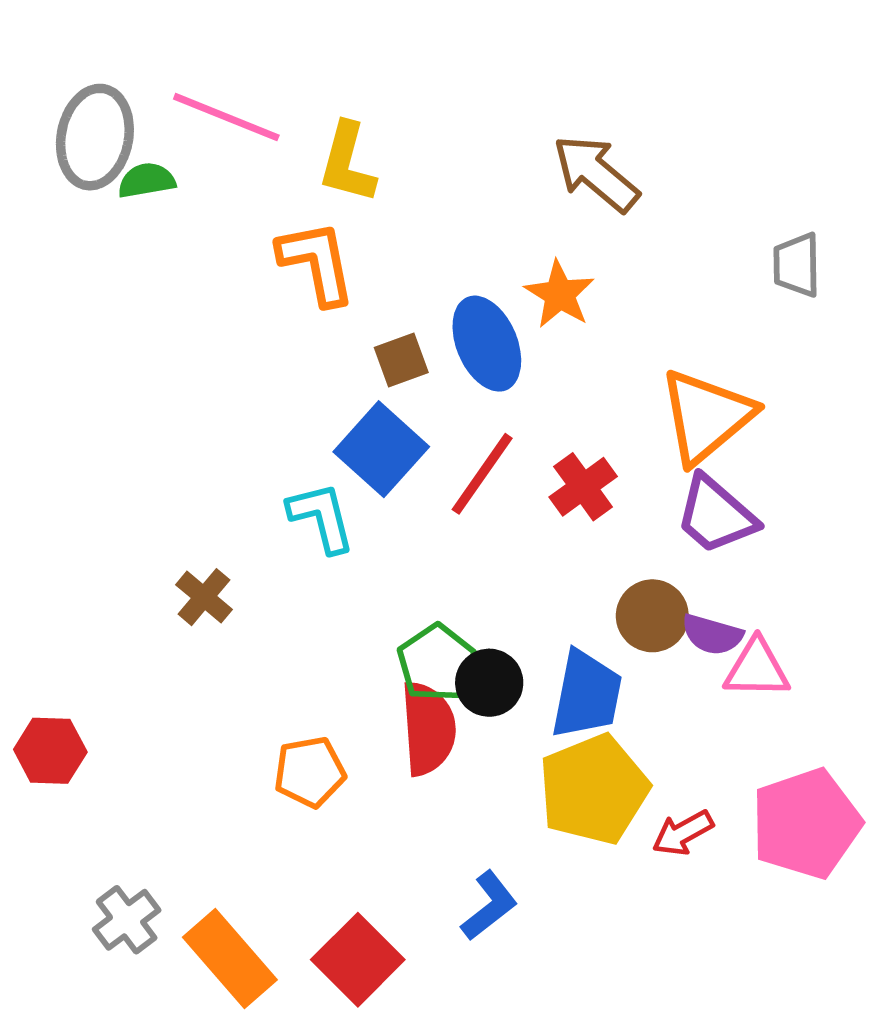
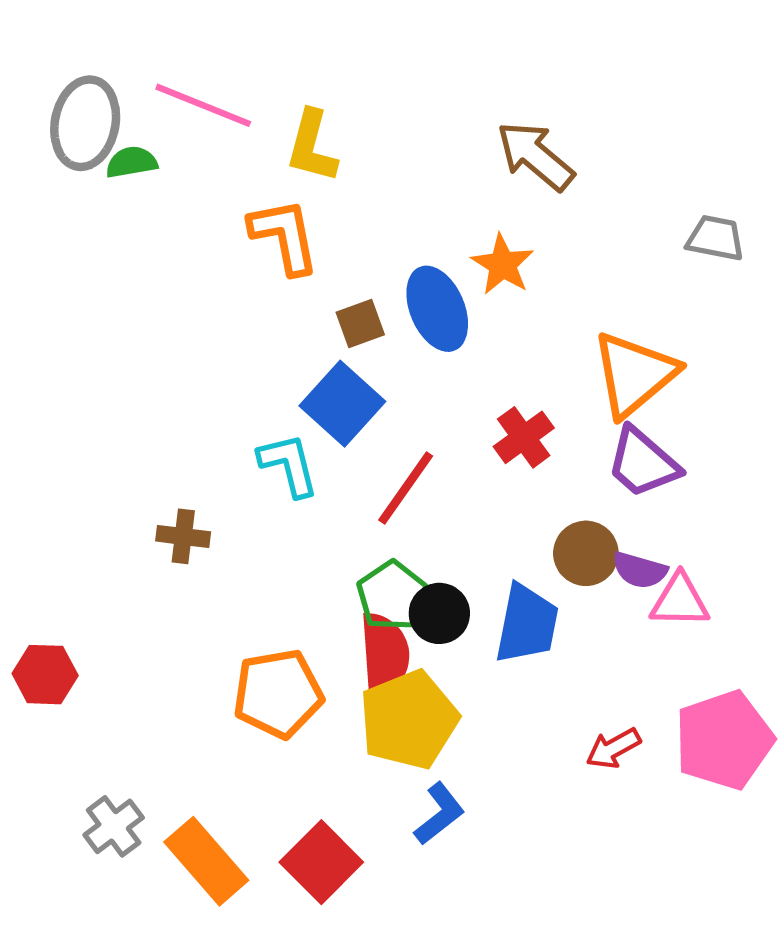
gray trapezoid: (797, 265) -> (716, 238), turned 102
red line: (482, 474) -> (406, 488), moved
brown cross: (204, 597) -> (183, 536), turned -33
orange pentagon: (310, 772) -> (278, 694), size x1.4
yellow pentagon: (594, 790) -> (409, 720), moved

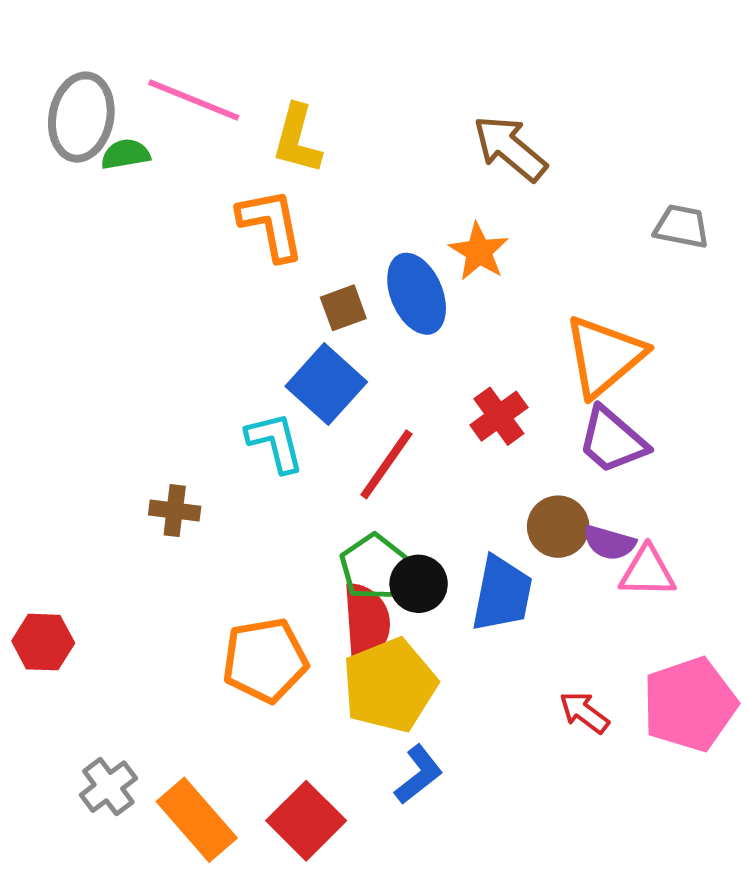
red arrow: (613, 748) -> (584, 712), turned 66

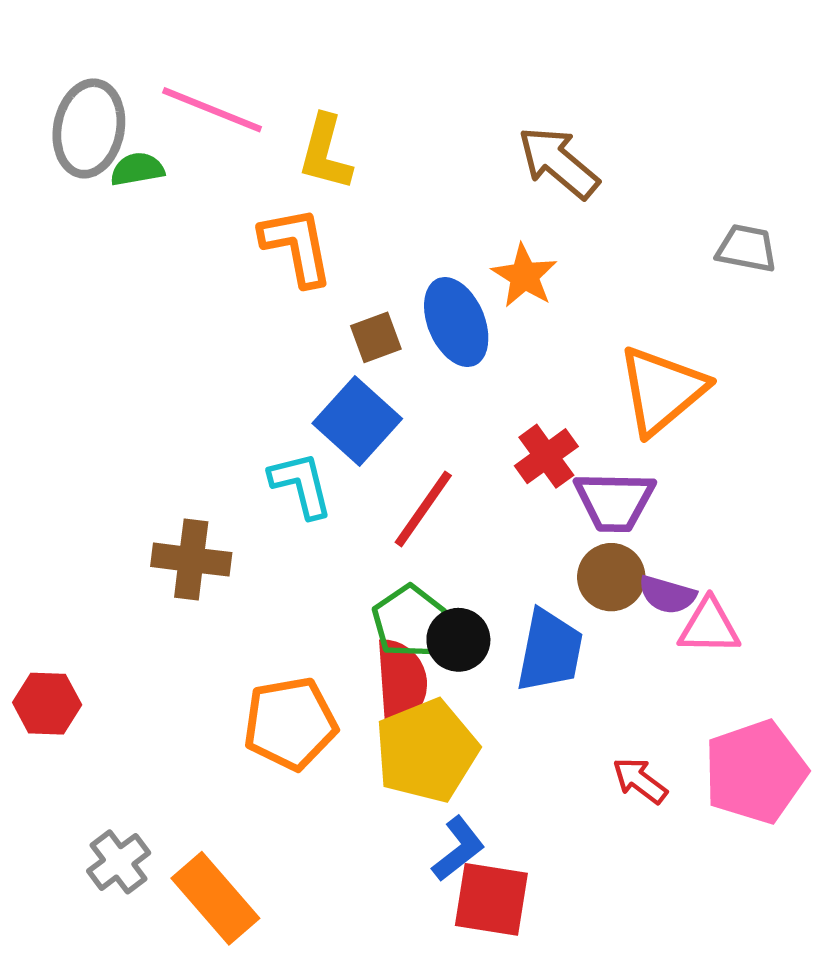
purple trapezoid: (612, 440) -> (615, 501), moved, turned -40
brown cross: (175, 511) -> (191, 560), size x1.4
red square: (306, 821) -> (491, 899), moved, turned -36

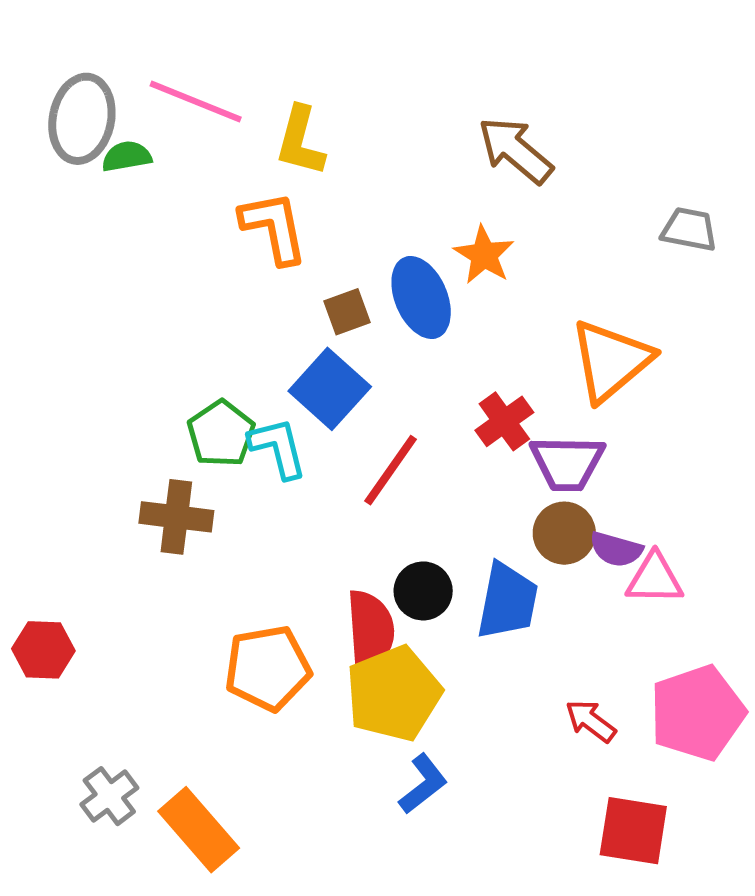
green pentagon: (409, 621) -> (221, 434), moved
red square: (491, 899) -> (633, 831), moved

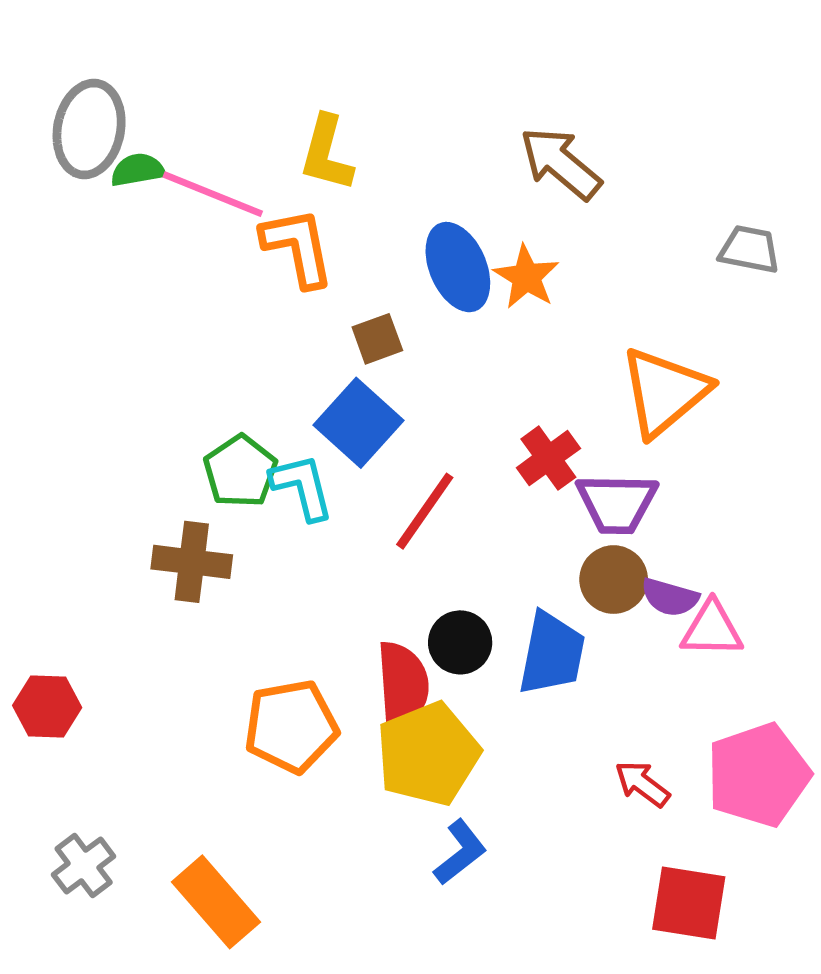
pink line: (196, 102) -> (213, 194), moved
blue ellipse: (421, 298) -> (458, 267), moved
gray cross: (109, 796) -> (84, 866), moved

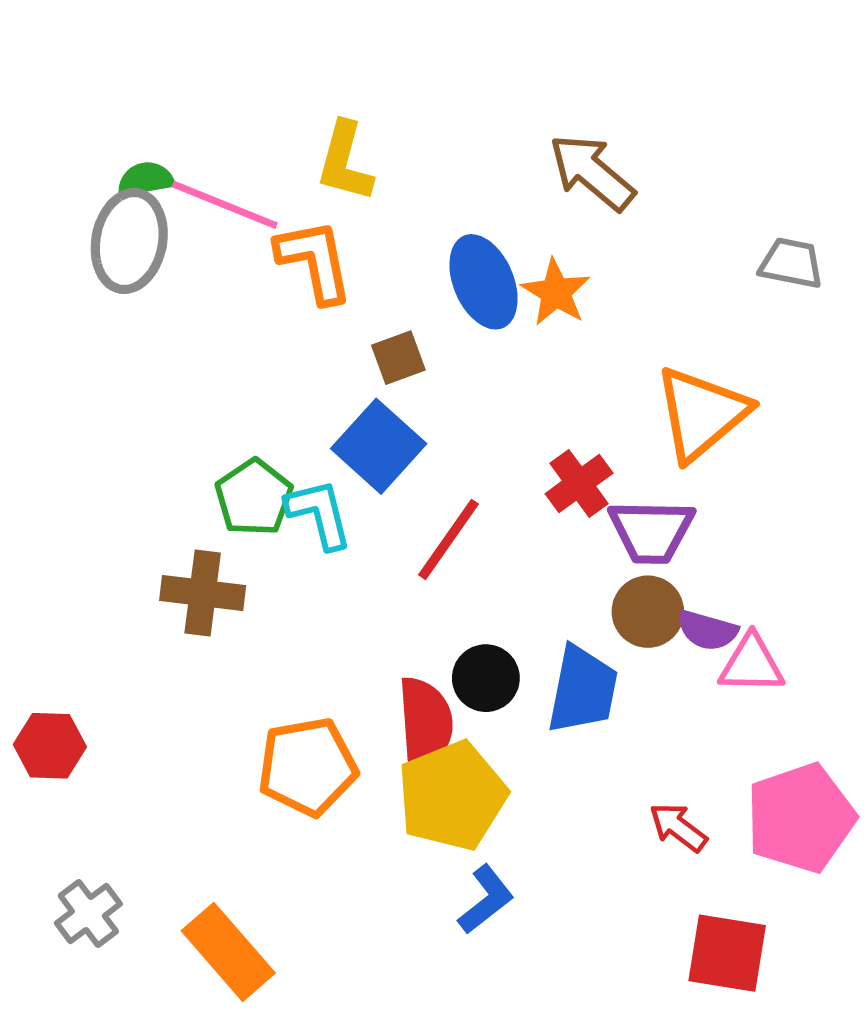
gray ellipse: (89, 129) -> (129, 241), moved

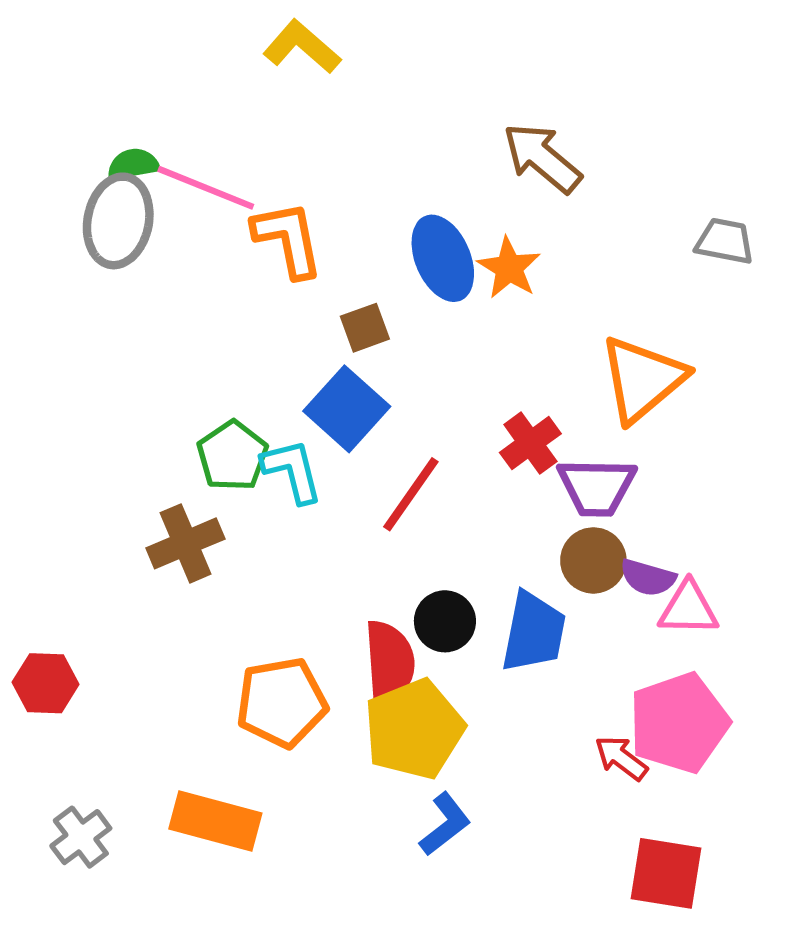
yellow L-shape: (345, 162) -> (302, 47), moved, turned 116
brown cross: (203, 593) -> (185, 543), turned -30
pink pentagon: (801, 818) -> (679, 723), moved
orange rectangle: (228, 952) -> (215, 821), moved, turned -34

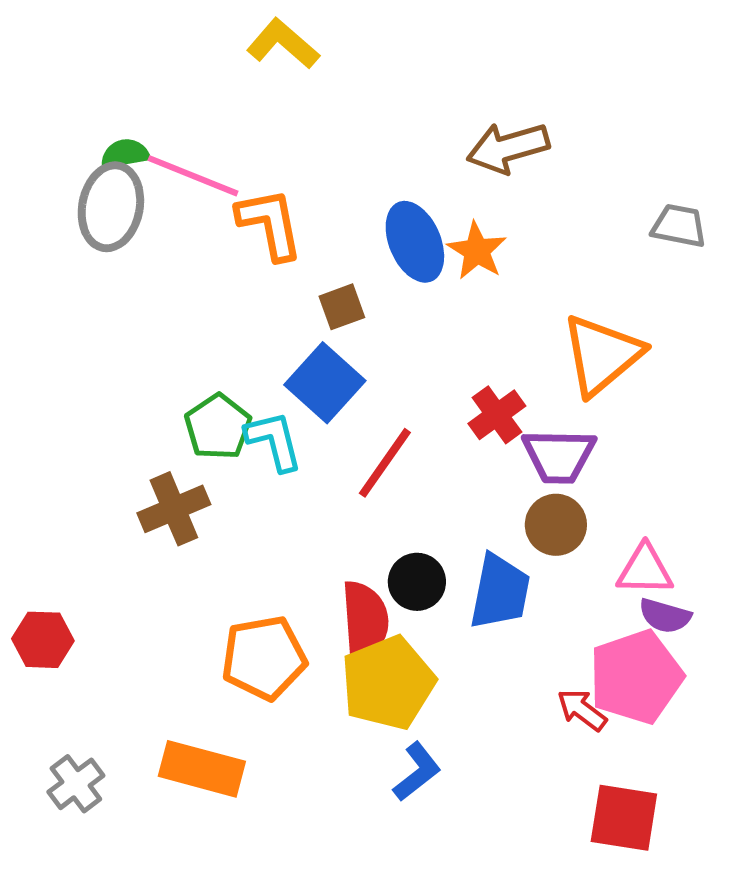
brown arrow: (542, 158) -> (508, 148), turned -56
purple semicircle: (648, 578) -> (665, 616), moved

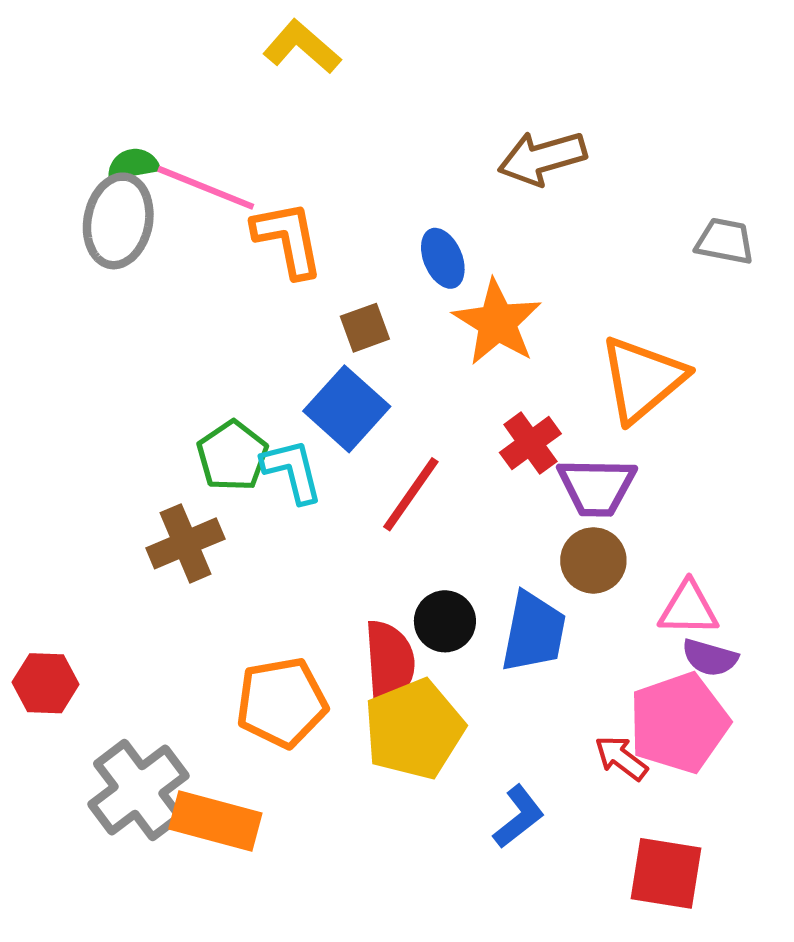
blue ellipse: (415, 242) -> (443, 258), size x0.7
orange star: (477, 251) -> (497, 322), moved, size x1.4
blue L-shape: (417, 772) -> (519, 817), moved
gray cross: (76, 784) -> (138, 790), moved, size x1.6

